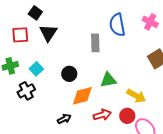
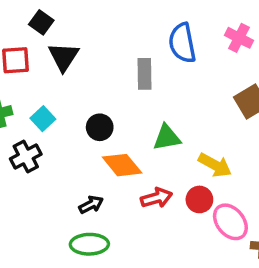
orange diamond: (82, 96) -> (122, 165), turned 65

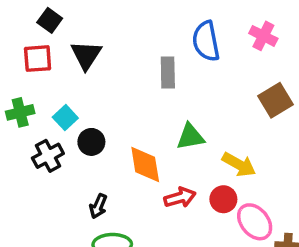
black square: (41, 22) -> (50, 20), moved
black circle: (100, 127) -> (91, 142), moved
orange diamond: (122, 165) -> (145, 164), turned 30
black arrow: (91, 205) -> (98, 206), moved, turned 140

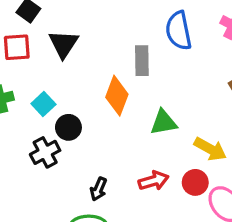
black cross: (48, 156) -> (45, 152), moved
orange diamond: (145, 164) -> (117, 96), moved, turned 30
black arrow: (98, 206) -> (98, 189), moved

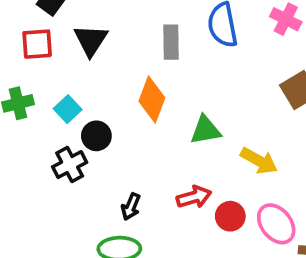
gray rectangle: (142, 61) -> (171, 42), moved
red circle: (195, 182) -> (230, 216), moved

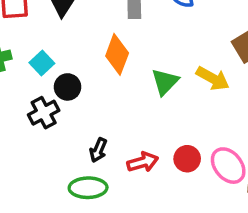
green triangle: (205, 130) -> (165, 82), turned -36
yellow arrow: (259, 161) -> (213, 78), moved
red arrow: (194, 197) -> (143, 162), moved

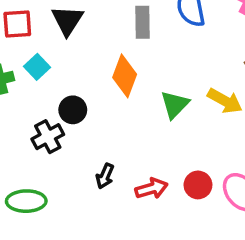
cyan square: (42, 63) -> (37, 67), moved
green ellipse: (88, 188) -> (26, 201), moved

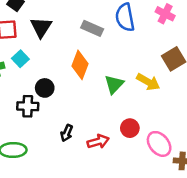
gray rectangle: (143, 22) -> (92, 28), turned -65
black cross: (48, 137) -> (28, 106), turned 30
red circle: (198, 185) -> (130, 128), moved

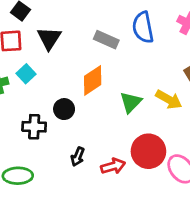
orange diamond: (80, 65) -> (93, 80), turned 36
black circle: (45, 88) -> (64, 109), moved
red circle: (130, 128) -> (148, 151), size x1.6

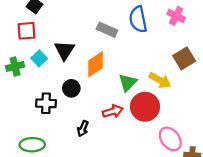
black triangle: (49, 38) -> (64, 50), moved
red circle: (148, 151) -> (145, 107), moved
red arrow: (113, 166) -> (113, 111), moved

